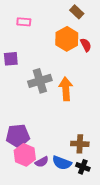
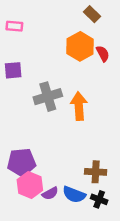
pink rectangle: (24, 22) -> (14, 26), moved

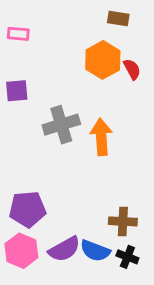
brown rectangle: (92, 14) -> (118, 18), turned -35
pink hexagon: (30, 185) -> (21, 251), moved
purple semicircle: (50, 193) -> (64, 249), size x1.5

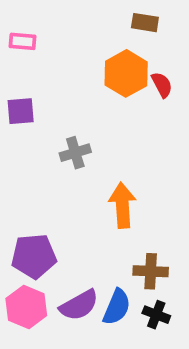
gray cross: (61, 125) -> (75, 153), size x0.7
orange arrow: (101, 137) -> (122, 205), moved
blue semicircle: (95, 251) -> (117, 307), turned -88

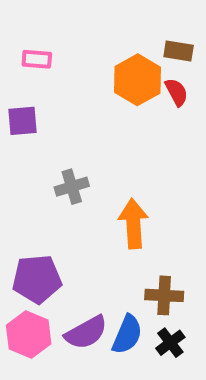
brown rectangle: (145, 23) -> (179, 51), moved
pink rectangle: (23, 41) -> (37, 59), moved
gray cross: (75, 153) -> (72, 187), moved
black cross: (156, 315) -> (170, 343), turned 32

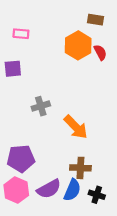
brown rectangle: (179, 51) -> (96, 20), moved
orange arrow: (133, 224) -> (76, 127), turned 140
brown cross: (164, 295) -> (80, 168), moved
black cross: (170, 343) -> (97, 195), turned -35

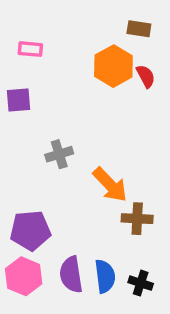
brown cross: (80, 168) -> (137, 219), moved
purple semicircle: (49, 189) -> (71, 275), turned 110
blue semicircle: (72, 190) -> (105, 276), turned -30

